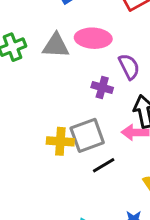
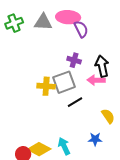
purple semicircle: (129, 67) -> (81, 29), moved
purple cross: (102, 88) -> (74, 60), moved

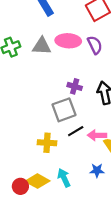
purple semicircle: (81, 29) -> (95, 45), moved
pink arrow: (96, 80) -> (97, 135), moved
yellow cross: (46, 86) -> (47, 143), moved

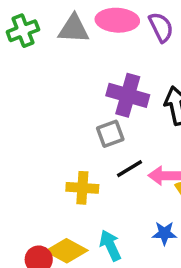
purple cross: (75, 86) -> (128, 95), size x1.6
gray square: (64, 110) -> (110, 134), size x0.7

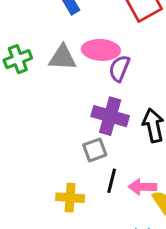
purple semicircle: (161, 27) -> (119, 68), moved, turned -132
black line: (130, 169) -> (112, 181), turned -45

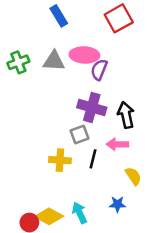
pink arrow: (142, 187) -> (117, 144), moved
yellow cross: (70, 198) -> (60, 160), moved

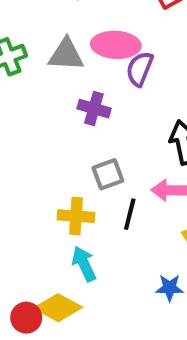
purple cross: (92, 108) -> (94, 109), moved, size x0.7
cyan arrow: (80, 213) -> (84, 264), moved

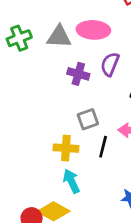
purple semicircle: (140, 69) -> (110, 64), moved

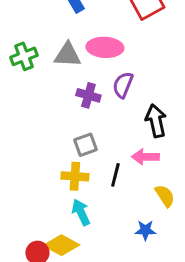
gray square: (88, 119) -> (85, 145), moved

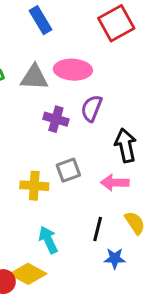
gray square: (85, 145) -> (68, 170), moved
black line: (115, 175) -> (98, 229), moved
yellow cross: (75, 176) -> (34, 186), moved

